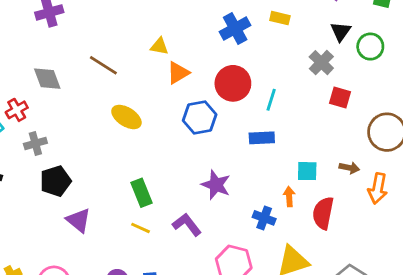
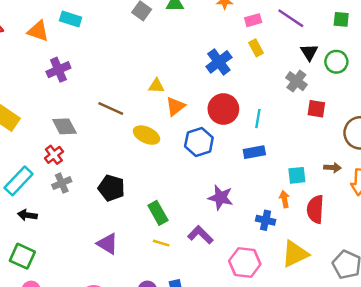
yellow rectangle: (280, 18) -> (256, 48), turned 56
red cross: (17, 110) -> (54, 155), moved
yellow ellipse: (126, 117) -> (146, 135), moved
black pentagon: (56, 181) -> (111, 188), moved, turned -30

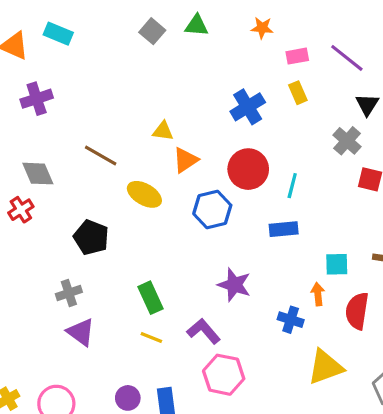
gray cross: (62, 183) -> (69, 293), moved
black pentagon: (111, 188) -> (91, 237), moved
pink hexagon: (245, 263) -> (224, 375), moved

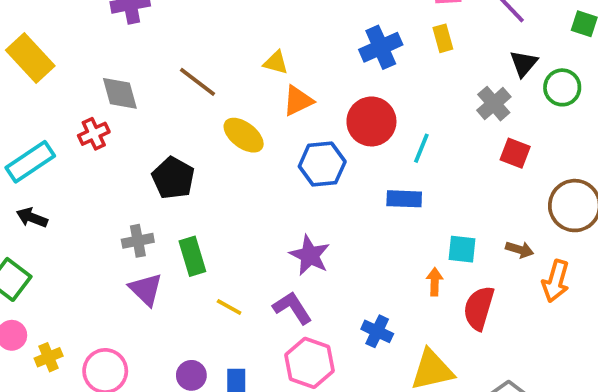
purple star: (234, 285) -> (310, 255), moved
green rectangle: (151, 298) -> (192, 256), moved
blue cross: (291, 320) -> (377, 331), moved

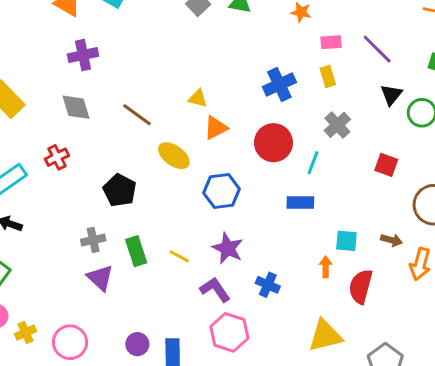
gray diamond: (120, 93) -> (76, 107), moved
gray cross: (494, 104) -> (337, 125), moved
blue hexagon: (322, 164) -> (222, 191), moved
yellow line: (229, 307) -> (179, 256), moved
blue cross: (377, 331) -> (268, 285), moved

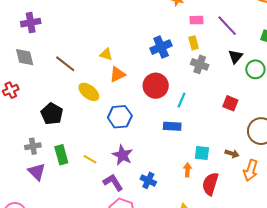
gray cross: (337, 125) -> (200, 64), moved, turned -30

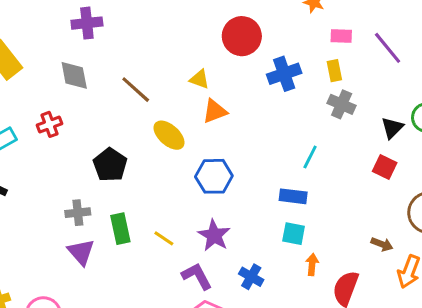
black triangle: (235, 57) -> (392, 128), moved
red circle: (156, 86) -> (242, 36), moved
cyan square: (202, 153) -> (294, 234), moved

